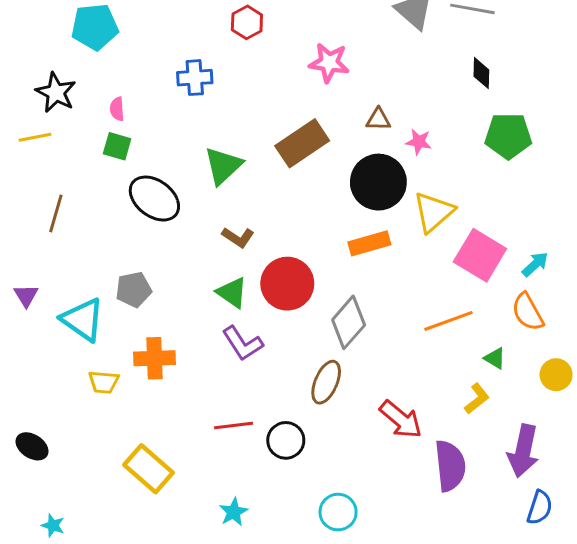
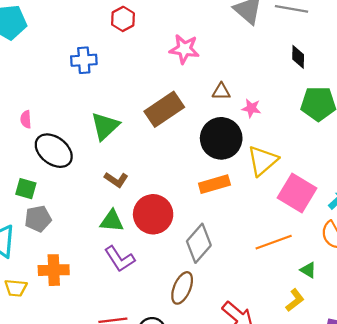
pink semicircle: (117, 109) -> (26, 119), moved
green square: (117, 146) -> (26, 189), moved
green triangle: (232, 293) -> (112, 221), turned -30

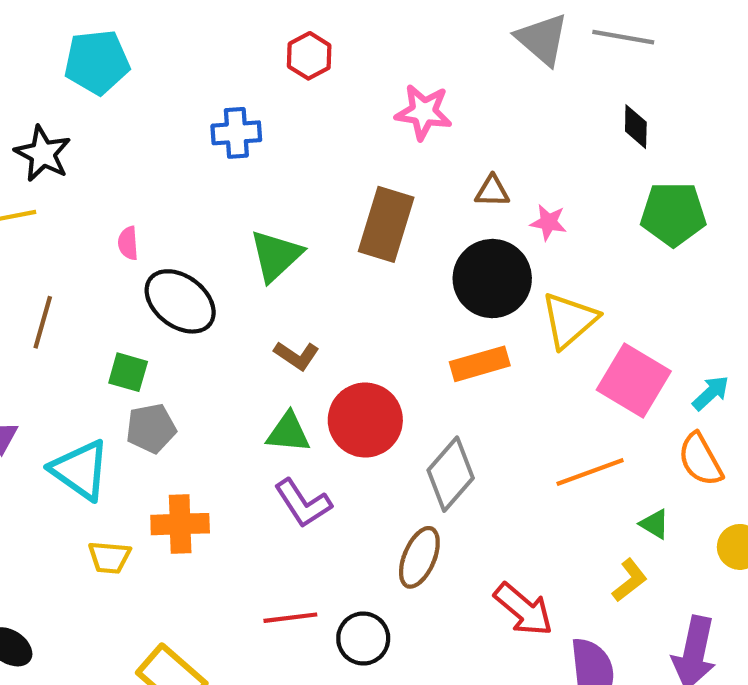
brown rectangle: (164, 109) -> (386, 224), turned -39

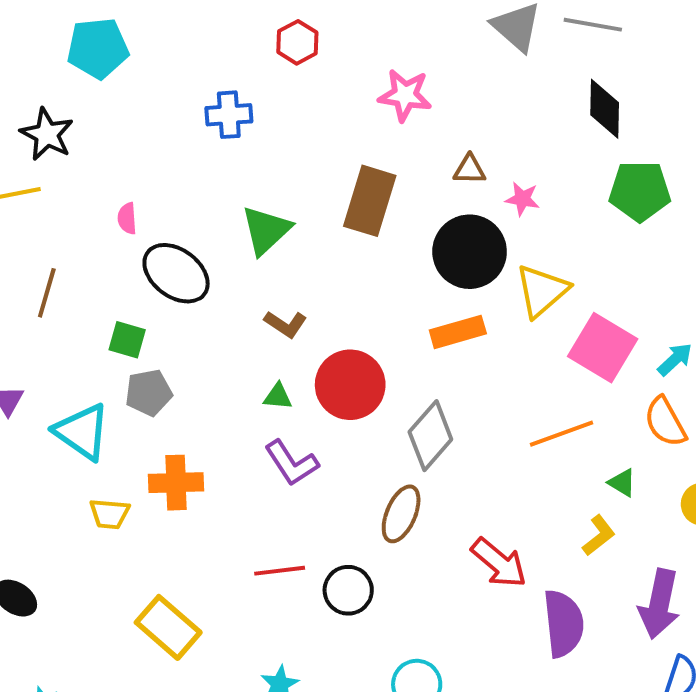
black diamond: (636, 127) -> (605, 109), size x1.4
green triangle: (288, 432) -> (278, 397), size x0.7

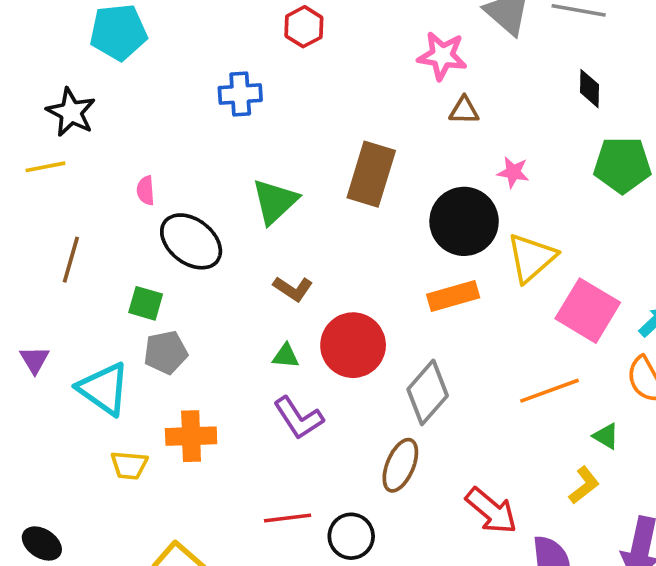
pink star: (405, 95) -> (442, 56), moved
black diamond: (605, 109) -> (590, 89), size x0.7
brown triangle: (470, 170) -> (464, 110), moved

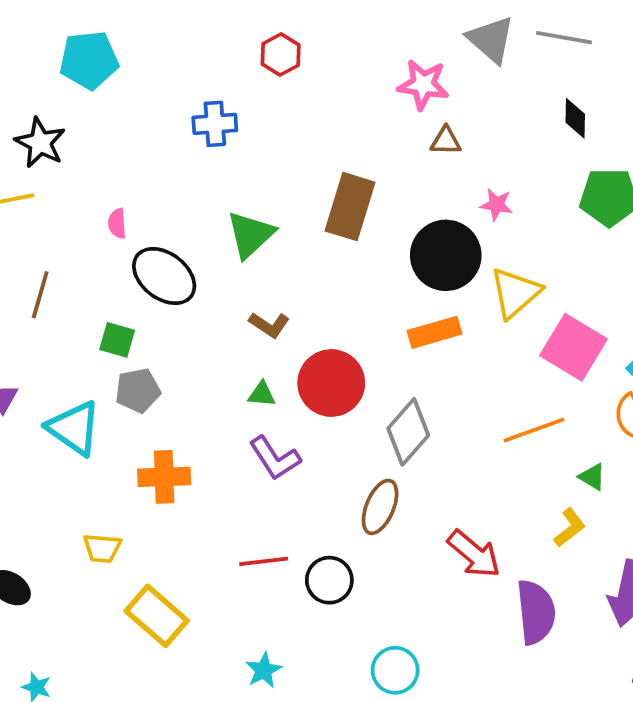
yellow trapezoid: (129, 465) -> (102, 548), moved

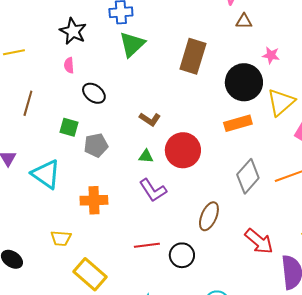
black star: (40, 143) -> (73, 31), moved
green triangle: (250, 235) -> (132, 44), moved
black ellipse: (164, 276) -> (94, 93), size x0.7
gray pentagon: (138, 391) -> (96, 145), moved
gray diamond: (408, 432) -> (248, 176), moved

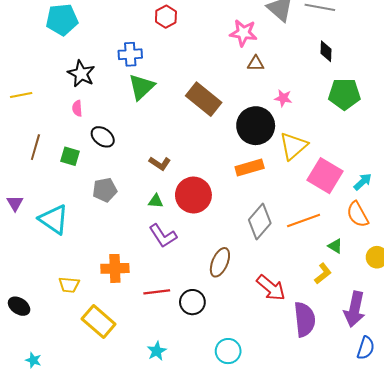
brown rectangle: (193, 56) -> (204, 99), turned -68
green square: (69, 127) -> (70, 156), moved
orange cross: (94, 200) -> (115, 268), moved

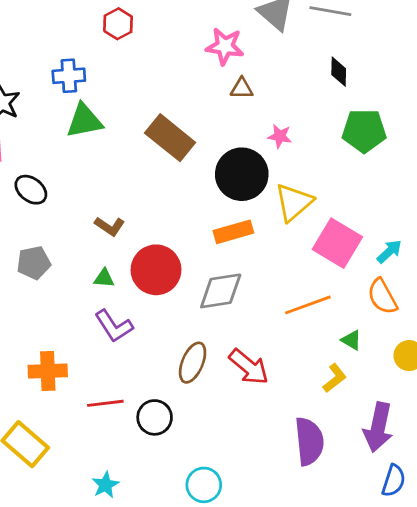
green triangle: (141, 87) -> (84, 121), turned 32
gray diamond: (260, 222) -> (221, 291), moved, turned 40
red arrow: (271, 288) -> (249, 367), moved

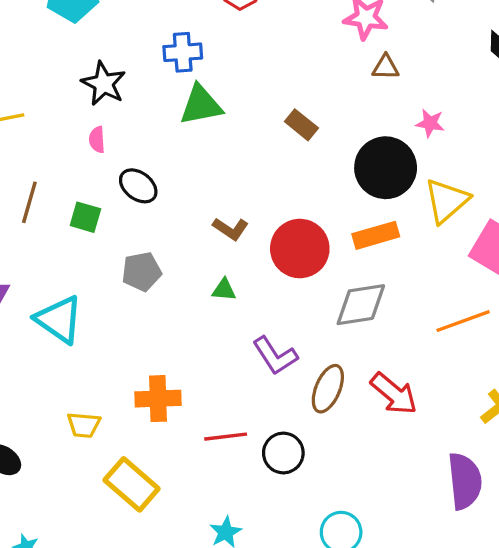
brown rectangle: (170, 138) -> (301, 125), size x0.6
red circle: (156, 270) -> (300, 249), moved
purple L-shape: (114, 326) -> (275, 356), moved

